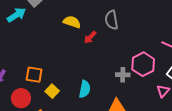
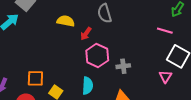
pink hexagon: (143, 64) -> (97, 56), moved

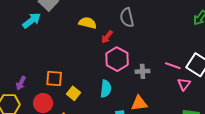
pink line: (165, 31) -> (173, 66), moved

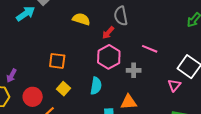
red arrow: (107, 37) -> (108, 33), moved
pink line: (173, 66) -> (150, 49), moved
orange square: (54, 78) -> (57, 61), moved

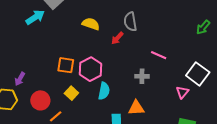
pink hexagon: (109, 57) -> (90, 69), moved

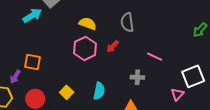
red arrow: (117, 38) -> (113, 46), moved
orange square: (66, 65) -> (33, 62), moved
pink hexagon: (90, 69) -> (85, 48), moved
white square: (198, 74) -> (193, 76), turned 30

